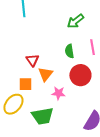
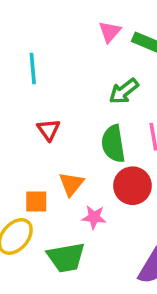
green semicircle: (69, 51) -> (113, 144), size x1.5
red triangle: (32, 60) -> (49, 130), moved

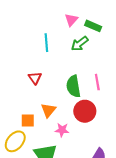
cyan line: (33, 68) -> (46, 43), moved
green arrow: (124, 91) -> (80, 44), moved

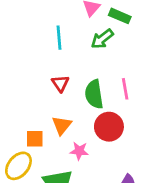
red triangle: (35, 78) -> (60, 83), moved

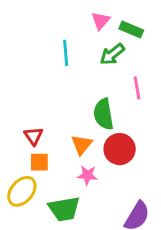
red triangle: (60, 83) -> (34, 136), moved
pink line: (125, 89) -> (137, 88), moved
orange triangle: (62, 125) -> (82, 145), moved

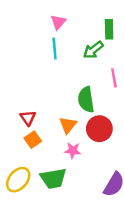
pink triangle: (101, 21) -> (58, 22), moved
green rectangle: (131, 30) -> (109, 29), turned 66
orange square: (39, 162) -> (33, 140), turned -35
yellow ellipse: (22, 191) -> (18, 180), moved

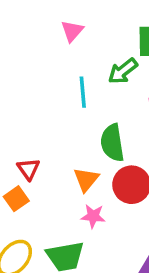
cyan line: (55, 49) -> (83, 92), moved
orange square: (33, 140) -> (16, 199), moved

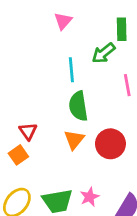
green semicircle: (112, 143) -> (78, 106), moved
pink star: (93, 216) -> (90, 197), moved, turned -30

